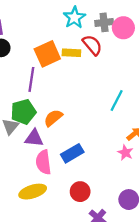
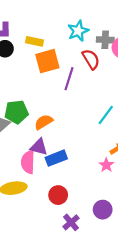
yellow rectangle: (71, 53) -> (34, 41), moved
purple line: (31, 79) -> (69, 79), moved
purple triangle: (34, 138) -> (39, 147), moved

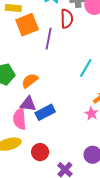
red semicircle: (91, 59) -> (67, 19), turned 36
red circle: (58, 195) -> (40, 152), moved

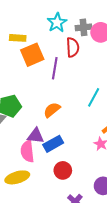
orange semicircle: (30, 81) -> (52, 110), moved
red circle: (40, 152) -> (63, 170), moved

